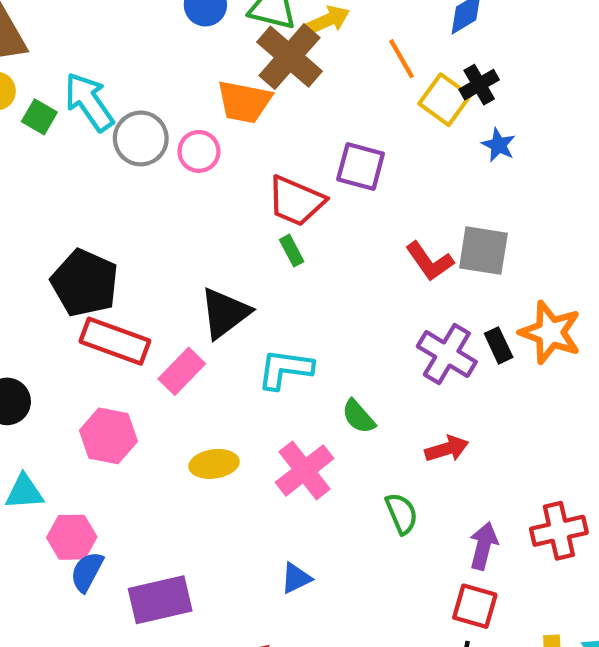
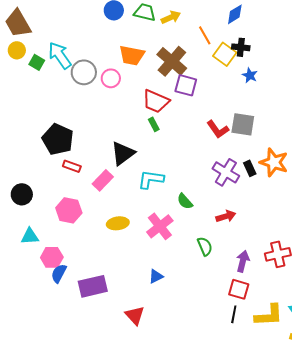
brown cross: (289, 57) -> (172, 61), moved
black cross: (479, 85) -> (241, 47), turned 36
red rectangle: (115, 341) -> (72, 166), size x0.6

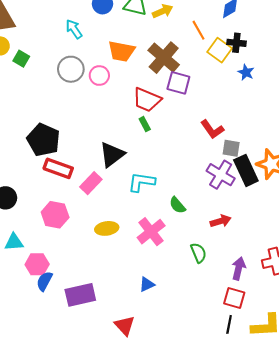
cyan arrow: (60, 55) -> (74, 29), moved, size x0.7
gray square: (243, 124) -> (231, 148), moved, size x0.7
red rectangle: (72, 166) -> (58, 168), size x1.5
black rectangle: (250, 168) -> (246, 170), size x1.8

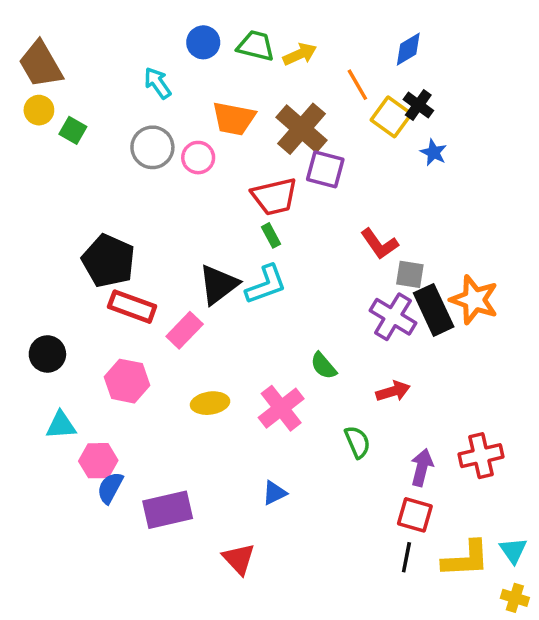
black cross: (236, 43) -> (418, 105), turned 30
red trapezoid: (147, 100) -> (274, 196), turned -36
cyan L-shape: (142, 182) -> (266, 285), moved, turned 152

